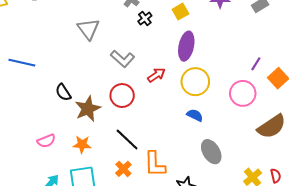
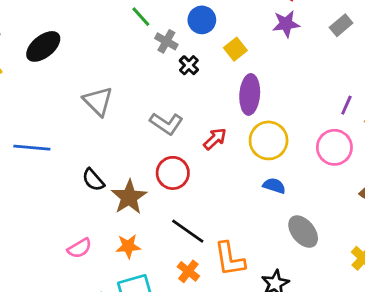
gray triangle: (88, 29) -> (98, 101), moved

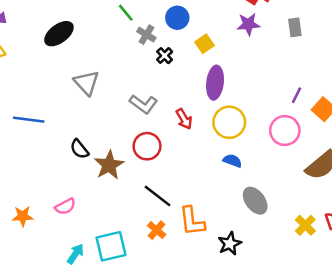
gray rectangle: (341, 25) -> (295, 27), turned -60
black ellipse: (43, 46) -> (59, 34), moved
red arrow: (215, 139) -> (184, 119), turned 100
orange star: (128, 246) -> (23, 216), moved

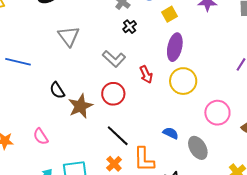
black cross: (165, 56) -> (130, 27), moved
pink circle: (285, 131) -> (217, 113), moved
blue semicircle: (232, 161) -> (171, 133), moved
pink semicircle: (65, 206) -> (41, 137), turned 78

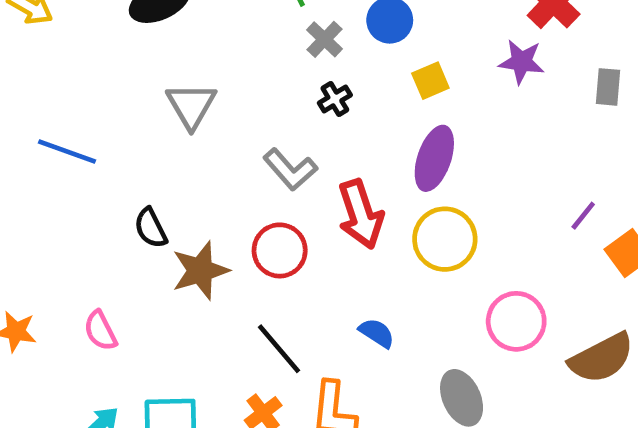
red arrow: (146, 74) -> (361, 214), size x1.6
blue semicircle: (171, 133) -> (377, 333), moved

